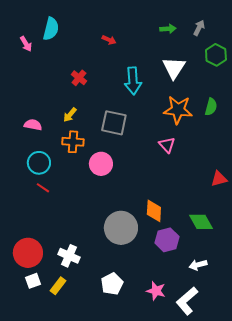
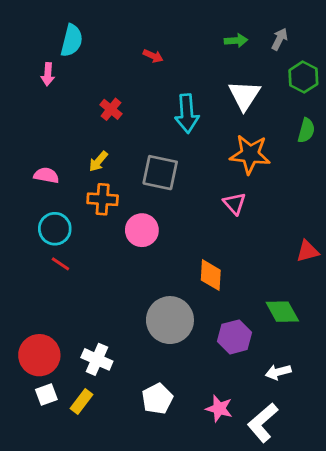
pink arrow: (26, 44) -> (48, 74), moved, turned 35
green semicircle: (211, 107) -> (306, 130), moved
orange diamond: (154, 211) -> (211, 275), moved

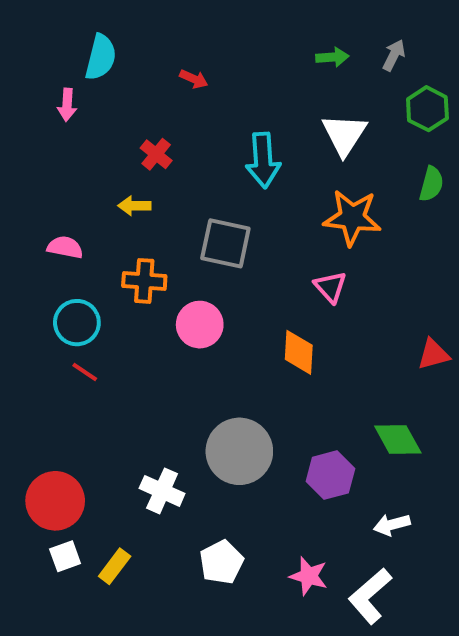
red arrow: (153, 56) -> (194, 79), moved
yellow arrow: (98, 161) -> (134, 206), moved, turned 50
orange diamond: (211, 275) -> (299, 352), moved
white cross: (97, 359) -> (162, 491), moved

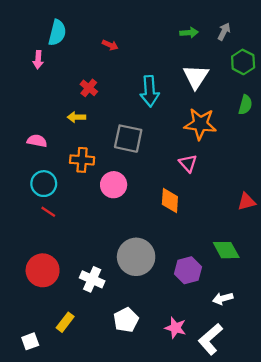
red circle: (55, 501) -> (43, 270), moved
white square: (65, 556) -> (30, 341), moved

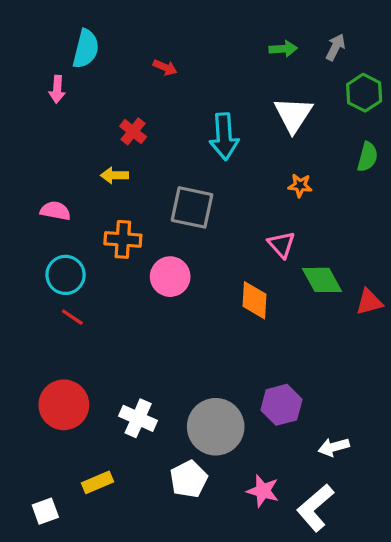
orange star: (200, 124) -> (300, 185), size x0.5
green diamond: (226, 250) -> (322, 280), moved
gray circle: (136, 257) -> (216, 427), moved
yellow rectangle: (65, 322) -> (98, 482), turned 30

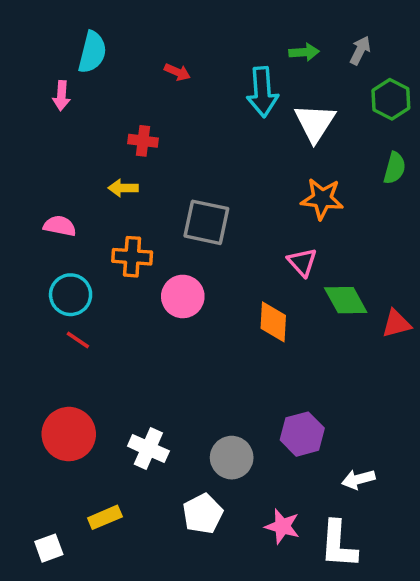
red cross: (133, 131) -> (143, 141), turned -32
cyan arrow: (224, 137) -> (262, 92), moved
orange star: (300, 185) -> (322, 199), size x1.6
gray circle: (216, 427) -> (232, 458), size x0.7
white L-shape: (315, 508) -> (338, 544), turned -45

